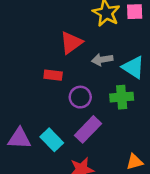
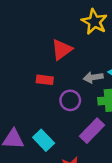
gray arrow: (102, 60) -> (93, 77), moved
purple rectangle: (88, 129) -> (92, 131), moved

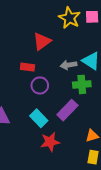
purple circle: (70, 100) -> (40, 85), moved
cyan rectangle: (44, 140) -> (39, 118), moved

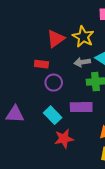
yellow star: (70, 18) -> (83, 37), moved
purple rectangle: (67, 110) -> (81, 107), turned 45

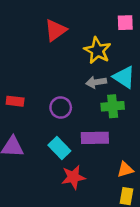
red triangle: (56, 39) -> (56, 30), moved
red rectangle: (41, 64) -> (15, 101), moved

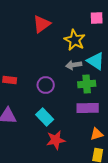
purple rectangle: (95, 138) -> (88, 108), moved

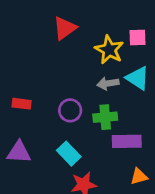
pink square: (97, 18) -> (138, 38), moved
green cross: (87, 84) -> (105, 117), moved

